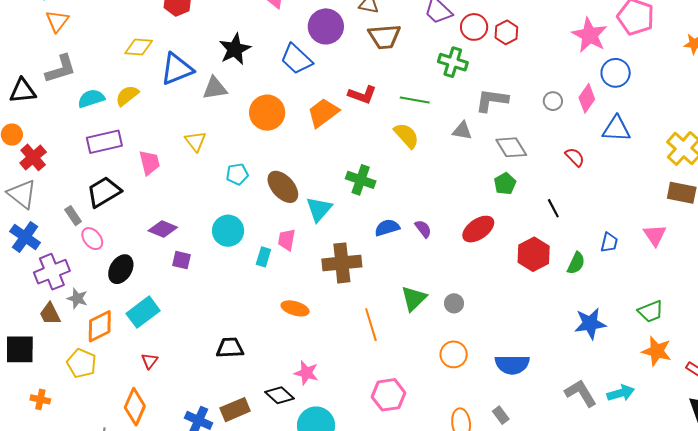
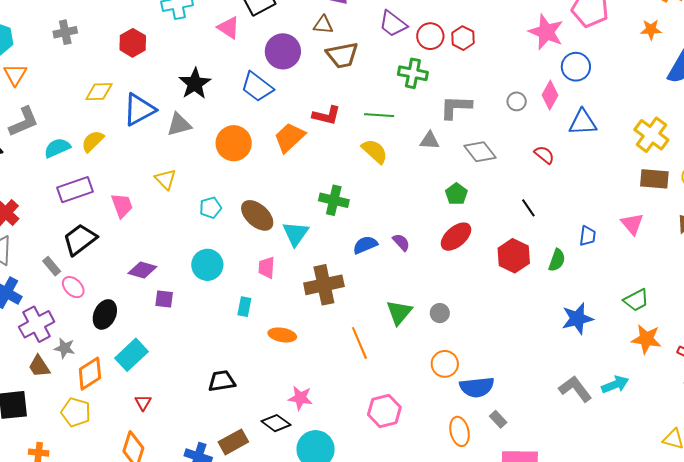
green pentagon: (505, 184) -> (456, 194), moved
cyan rectangle: (263, 257) -> (244, 307), moved
blue semicircle: (512, 364) -> (477, 387), moved

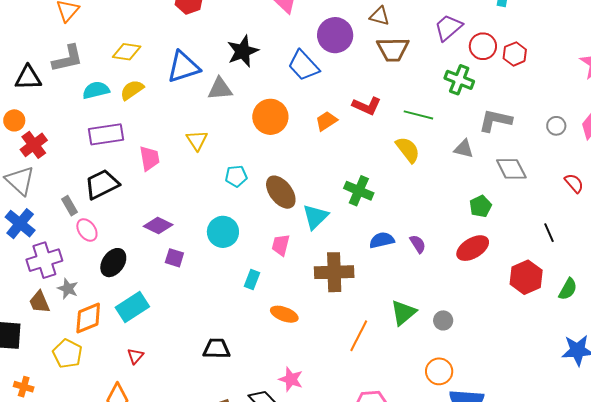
purple trapezoid: (393, 24) -> (448, 28), turned 92
yellow diamond: (99, 92) -> (127, 52), moved
orange trapezoid: (289, 137) -> (326, 121), size x0.7
orange line: (359, 343) -> (359, 336), turned 40

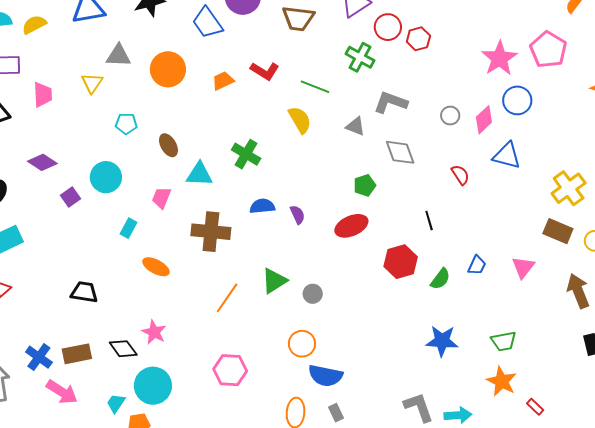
gray triangle: (220, 89) -> (118, 56), moved
brown ellipse: (281, 192) -> (168, 145), size x0.7
cyan triangle: (315, 217) -> (199, 174), turned 40
purple square: (174, 258) -> (71, 197), moved, turned 30

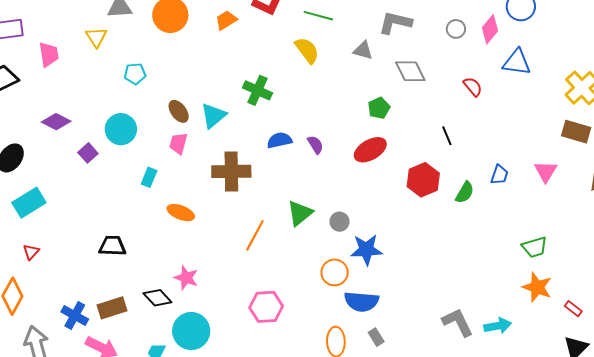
brown ellipse: (168, 145) -> (179, 111), moved
cyan triangle: (199, 174) -> (213, 116), turned -36
blue star: (442, 341) -> (366, 250), moved

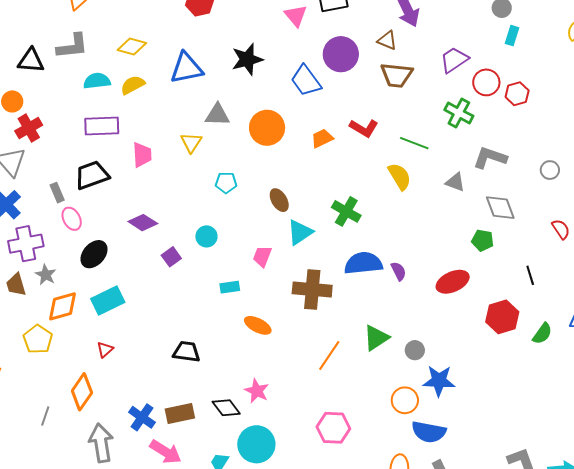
green pentagon: (379, 108) -> (483, 240), moved, turned 30
brown ellipse: (179, 111) -> (279, 200), moved
cyan circle: (121, 129) -> (206, 236), size x0.7
blue semicircle: (280, 140) -> (363, 263), size x1.5
cyan rectangle: (149, 177) -> (230, 287), turned 54

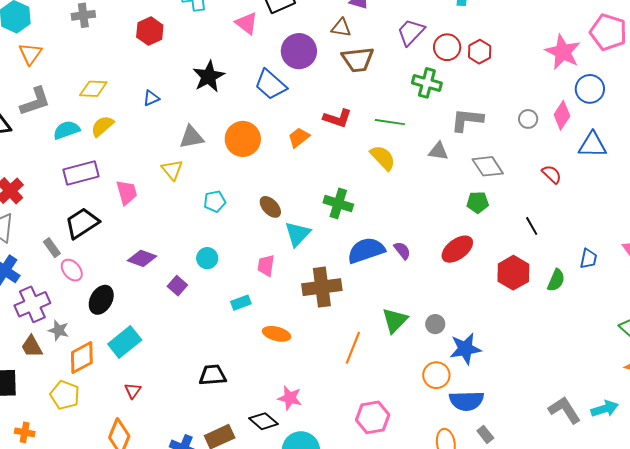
blue triangle: (186, 68) -> (151, 98), size x0.5

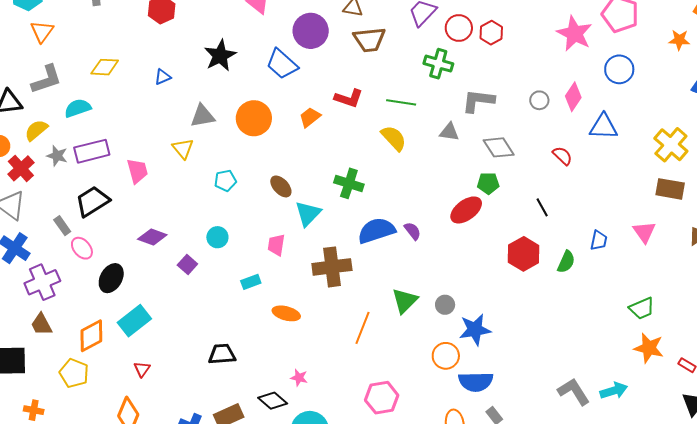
blue circle: (590, 89) -> (619, 69), moved
yellow semicircle: (102, 126) -> (36, 130), moved
red ellipse: (457, 249) -> (466, 210), moved
gray star: (59, 330) -> (57, 156), moved
pink star: (290, 398) -> (299, 378), size x0.7

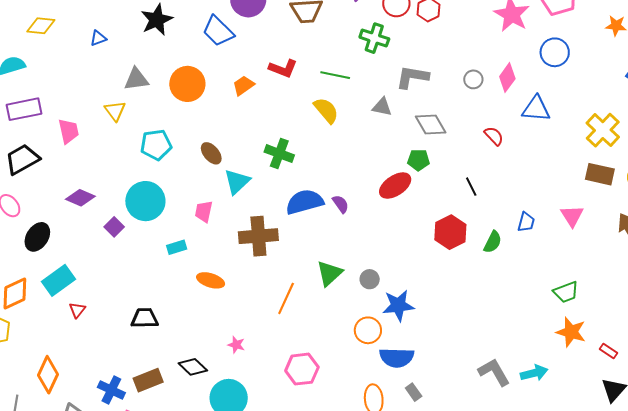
cyan pentagon: (225, 181) -> (156, 145), size x1.4
cyan circle: (217, 237) -> (145, 201), size x1.8
red triangle: (142, 369) -> (77, 310), moved
pink star: (299, 378) -> (236, 345), moved

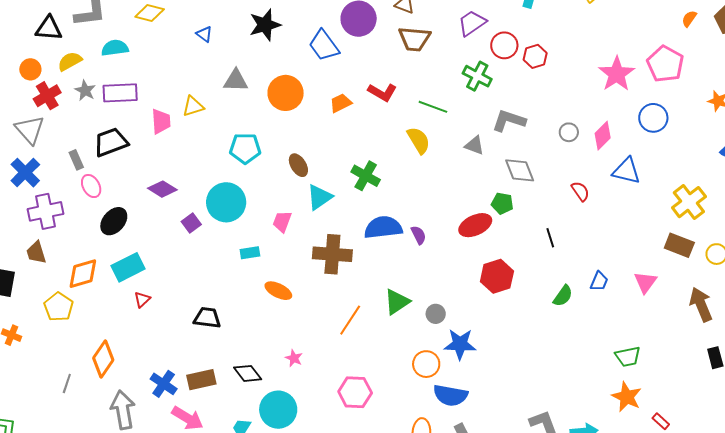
blue triangle: (98, 38) -> (204, 34), turned 48
yellow triangle: (115, 111) -> (193, 106), moved, turned 40
red hexagon: (450, 232) -> (497, 276), moved

